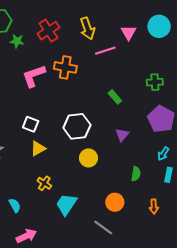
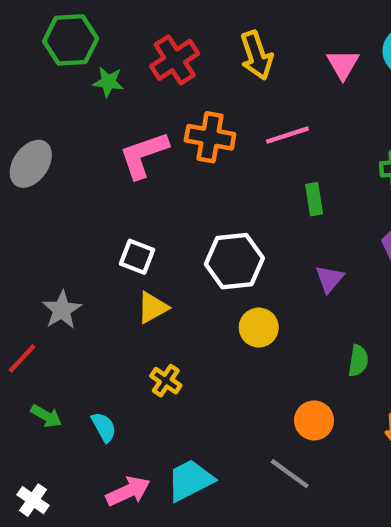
pink line: (105, 51) -> (287, 135), moved
green rectangle: (115, 97) -> (314, 199), turned 32
cyan trapezoid: (66, 204) -> (190, 480), moved, turned 30

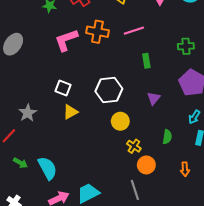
yellow cross: (166, 381) -> (134, 146), moved
cyan semicircle: (104, 427) -> (47, 168), size x1.6
gray line: (290, 474) -> (135, 190), turned 36

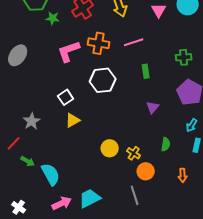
white square: (63, 88) -> (66, 97), turned 35
white hexagon: (109, 90) -> (103, 80), moved
yellow circle: (120, 121) -> (110, 148), moved
green arrow: (20, 163) -> (28, 161), moved

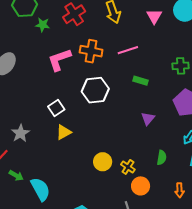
green rectangle: (146, 71) -> (141, 81), turned -64

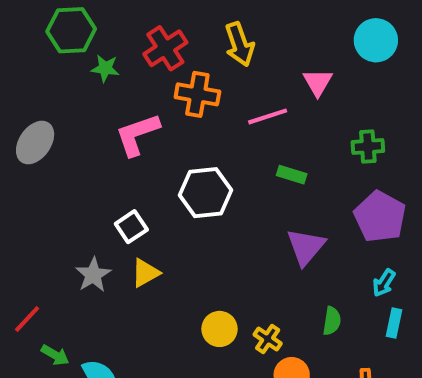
pink triangle: (154, 16) -> (318, 82), moved
orange cross: (91, 51) -> (197, 94), moved
purple triangle: (148, 119) -> (306, 247), size x1.5
gray star: (20, 133) -> (93, 275), moved

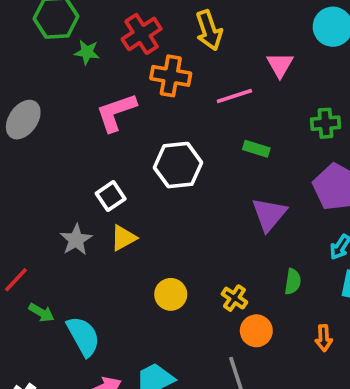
yellow circle: (220, 329) -> (171, 294), moved

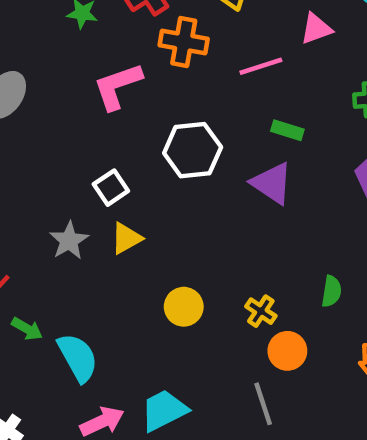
pink triangle: (280, 65) -> (316, 29), turned 40
purple triangle: (269, 214) -> (272, 183), moved, turned -36

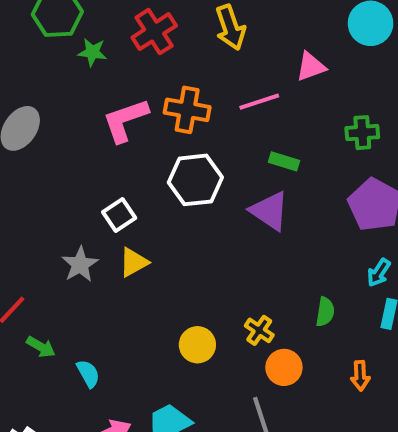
orange cross: (184, 42) -> (187, 110), moved
yellow circle: (184, 307) -> (197, 345), moved
cyan semicircle: (78, 357) -> (88, 374), size x0.6

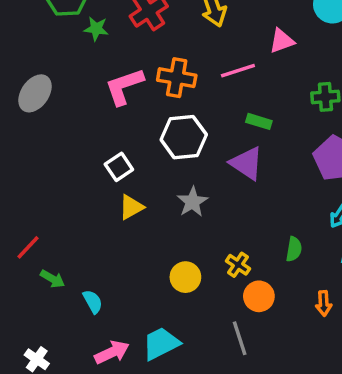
gray star: (80, 264) -> (192, 202), moved

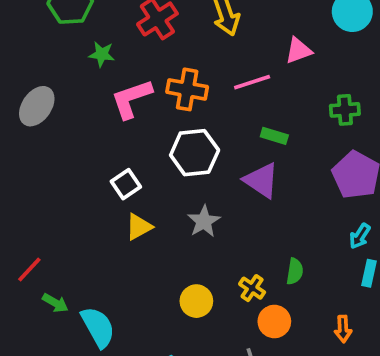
green star: (96, 29) -> (102, 54), moved
green semicircle: (294, 249) -> (295, 271), moved
cyan semicircle: (93, 302) -> (98, 327), size x1.6

